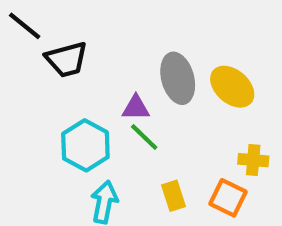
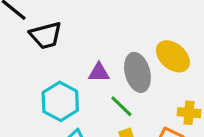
gray ellipse: (178, 78) -> (137, 72), moved
green line: (144, 137) -> (121, 106), moved

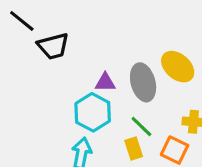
cyan hexagon: (60, 101) -> (93, 112), moved
green line: (121, 106) -> (141, 126), moved

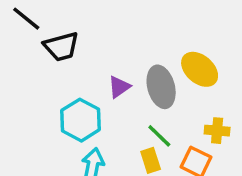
purple triangle: (105, 82) -> (119, 87), turned -35
cyan hexagon: (93, 112) -> (81, 120), moved

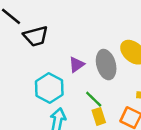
green line: (159, 136) -> (94, 99), moved

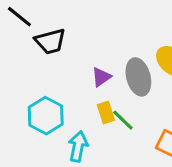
cyan hexagon: (49, 88) -> (46, 116), moved
yellow rectangle: (99, 116) -> (106, 112), moved

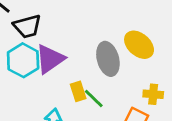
purple triangle: (101, 77) -> (50, 59), moved, size x1.6
cyan hexagon: (46, 116) -> (23, 60), moved

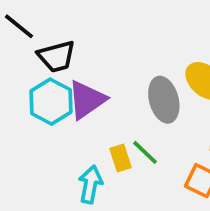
yellow rectangle: (78, 91) -> (121, 158), moved

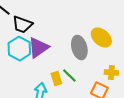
black trapezoid: (57, 56) -> (22, 25), turned 35

